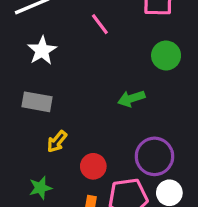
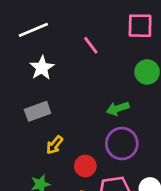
gray rectangle: (37, 102) -> (38, 111), turned -30
purple circle: (154, 156) -> (122, 144), moved

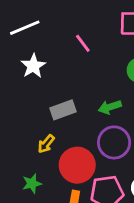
gray rectangle: (38, 111) -> (63, 110), moved
red circle: (85, 166) -> (77, 165), size x1.6

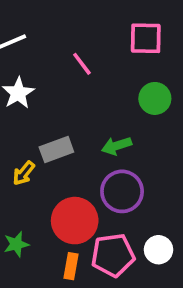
yellow arrow: (46, 144) -> (24, 173), moved

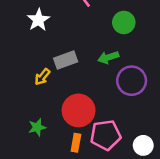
green circle: (155, 98) -> (124, 22), moved
purple circle: (122, 191) -> (132, 81), moved
white circle: (159, 250) -> (143, 145), moved

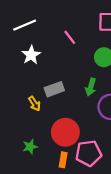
green arrow: (108, 57) -> (91, 87), turned -56
yellow arrow: (42, 77) -> (34, 104), turned -72

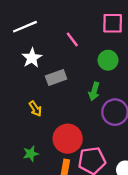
gray rectangle: (54, 89) -> (56, 77), moved

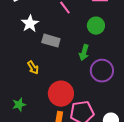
gray rectangle: (56, 77) -> (51, 41), turned 36
green star: (31, 154) -> (19, 105), moved

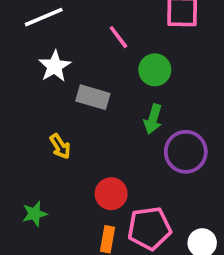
green circle: (96, 26) -> (155, 70), moved
red circle: (61, 94) -> (111, 194), size x0.7

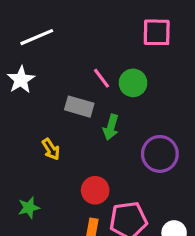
pink line: (118, 37) -> (101, 78), moved
white star: (55, 66) -> (21, 80), moved
green arrow: (153, 119) -> (111, 127), moved

